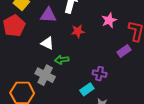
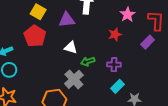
red star: (78, 31) -> (115, 34), moved
purple cross: (100, 74) -> (114, 65), moved
gray cross: (45, 75) -> (74, 79), turned 30

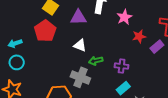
pink star: (128, 14) -> (124, 17), moved
red star: (115, 34) -> (139, 36), moved
gray cross: (74, 79) -> (80, 77), turned -30

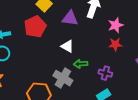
red star: (139, 36) -> (115, 44), moved

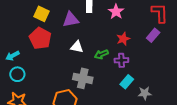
red star: (115, 44) -> (123, 39), moved
green arrow: (81, 64) -> (101, 54), moved

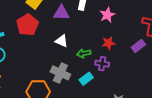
cyan rectangle: (127, 82) -> (86, 79), moved

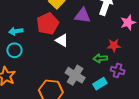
white triangle: (62, 41) -> (62, 40), moved
red star: (108, 43) -> (114, 45), moved

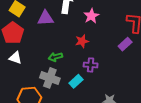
white triangle: (62, 40) -> (15, 58), moved
green arrow: (100, 58) -> (55, 57), moved

